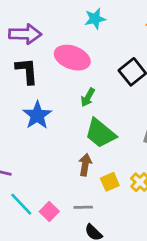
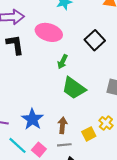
blue star: (37, 115) -> (32, 119), moved
brown arrow: (85, 165) -> (62, 125), moved
yellow square: (110, 182) -> (89, 134), moved

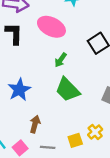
blue star: (32, 119) -> (19, 90), moved
brown arrow: (62, 125) -> (35, 124), moved

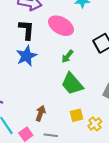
blue star: (19, 90) -> (26, 56), moved
yellow square: (75, 140) -> (77, 115), moved

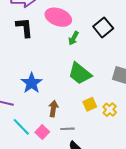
blue star: (26, 56) -> (32, 83), moved
green arrow: (67, 56) -> (74, 38), moved

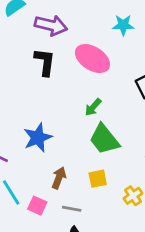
green arrow: (74, 38) -> (93, 107), moved
yellow square: (90, 104) -> (98, 179), moved
pink square: (42, 132) -> (37, 206), turned -32

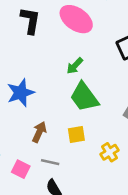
pink square: (37, 206) -> (21, 169), moved

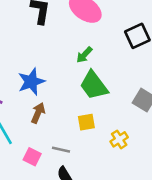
brown arrow: (39, 132) -> (38, 113), moved

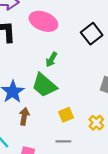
green trapezoid: (94, 85) -> (44, 85), moved
gray line: (61, 150) -> (63, 141), moved

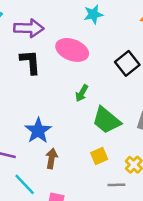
green trapezoid: (44, 85) -> (106, 120), moved
gray line: (63, 141) -> (116, 185), moved

